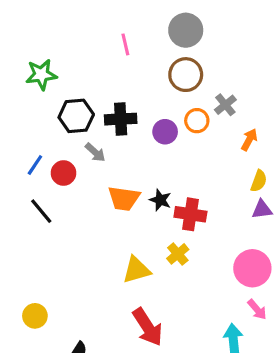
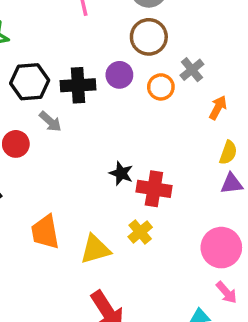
purple circle: (165, 132) -> (119, 75), moved
orange trapezoid: (124, 198) -> (45, 232), moved, turned 72

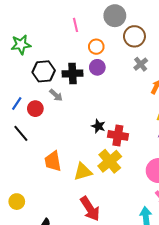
brown circle: (149, 37) -> (134, 36), moved
orange circle: (161, 87) -> (96, 47), moved
yellow cross: (140, 232) -> (110, 161), size x1.6

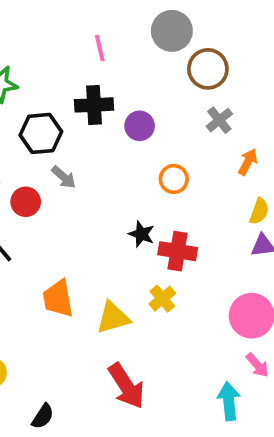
orange circle: (96, 47) -> (174, 179), moved
black cross: (73, 73) -> (94, 105), moved
yellow cross: (110, 161) -> (162, 299), size x0.6

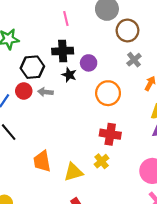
gray arrow: (64, 177) -> (45, 92), turned 144
orange circle: (174, 179) -> (108, 93), size x1.5
red circle: (26, 202) -> (24, 91), moved
black star: (141, 234) -> (69, 75), moved

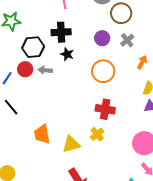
purple circle: (89, 63) -> (102, 38), moved

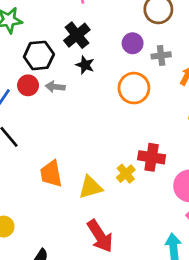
black cross: (61, 32) -> (77, 35), turned -36
gray cross: (127, 40) -> (161, 55), moved, turned 32
red cross: (105, 109) -> (152, 157), moved

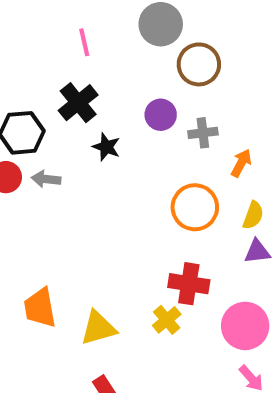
black star: (85, 65) -> (106, 147), moved
orange circle: (134, 88) -> (195, 207), moved
yellow cross: (126, 174) -> (167, 320), moved

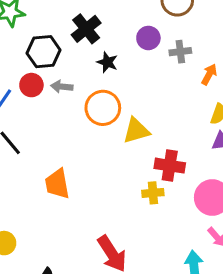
orange circle: (195, 207) -> (103, 108), moved
yellow cross: (167, 320) -> (153, 193), turned 35
yellow triangle: (98, 328) -> (136, 131), moved

